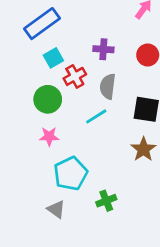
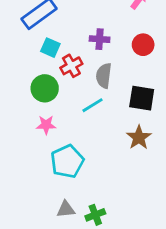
cyan square: (53, 58) -> (50, 48), turned -36
green cross: (106, 201) -> (95, 215), moved
gray triangle: (56, 209) -> (66, 209), moved, turned -42

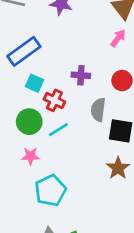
red cross: (71, 66) -> (54, 100), turned -36
gray semicircle: (104, 76) -> (98, 110), moved
cyan line: (92, 105) -> (58, 130), moved

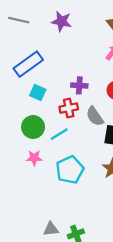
red cross: (54, 100) -> (69, 108), moved, turned -36
gray semicircle: (98, 110) -> (95, 116), turned -42
cyan pentagon: (50, 191) -> (70, 170), moved

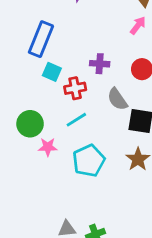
blue rectangle: (28, 64) -> (41, 39), turned -32
red cross: (69, 108) -> (75, 88), moved
green circle: (33, 127) -> (30, 124), moved

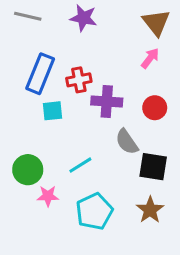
purple cross: (100, 64) -> (107, 102), size x1.4
cyan square: (52, 72) -> (53, 111), turned -30
red cross: (75, 88) -> (79, 80), moved

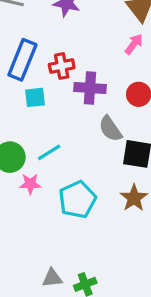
cyan line: (80, 165) -> (49, 152), moved

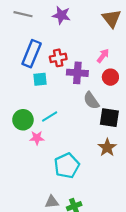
pink arrow: (134, 44) -> (103, 56), moved
cyan pentagon: (77, 200) -> (67, 166), moved

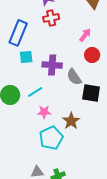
red cross: (58, 58) -> (51, 18), moved
purple cross: (77, 73) -> (52, 65), moved
pink star: (37, 138) -> (44, 112), moved
brown star: (107, 147) -> (71, 121), moved

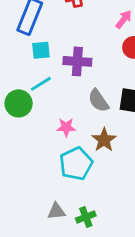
gray semicircle: (74, 77) -> (98, 101), moved
cyan line: (35, 92) -> (41, 84), moved

